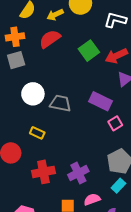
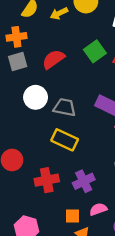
red semicircle: (50, 39) -> (53, 59), moved
yellow rectangle: (37, 133) -> (65, 140), moved, size x1.6

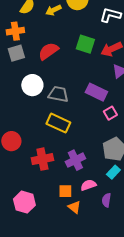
green square: (95, 51) -> (85, 44), turned -36

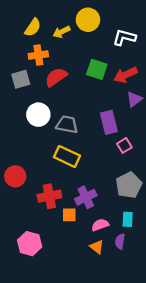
orange cross: (15, 31) -> (38, 55), moved
purple rectangle: (96, 92) -> (109, 122), turned 50
cyan rectangle: (113, 172) -> (128, 219), moved, turned -40
orange square: (65, 191) -> (69, 215), moved
orange triangle: (74, 207) -> (97, 247), moved

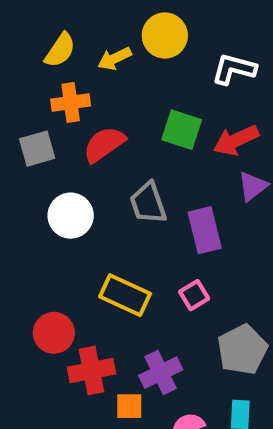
gray trapezoid: (67, 125) -> (148, 203), moved, turned -120
pink square: (124, 145) -> (194, 295), moved
red circle: (15, 176) -> (54, 333), moved

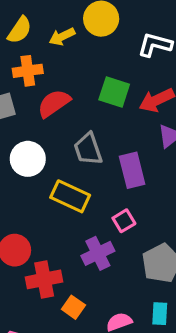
yellow rectangle: (125, 295) -> (70, 196), moved
purple cross: (161, 373) -> (98, 253), moved
orange square: (129, 406) -> (73, 307), turned 35

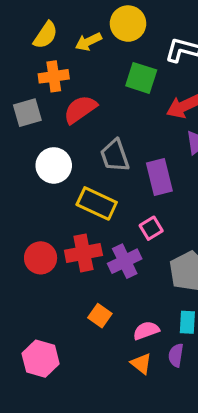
green square: (114, 92) -> (141, 78), moved
red cross: (44, 279) -> (83, 253), moved

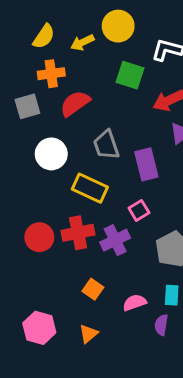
orange triangle: (141, 364) -> (88, 334), moved, turned 42

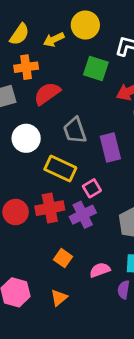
pink square: (139, 210) -> (92, 188), moved

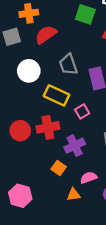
purple cross: (83, 215) -> (75, 146), moved
orange triangle: (59, 298) -> (74, 195), moved, turned 32

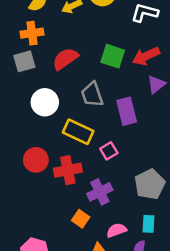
orange cross: (29, 13) -> (32, 33), moved
green square: (85, 14) -> (113, 56), moved
red circle: (20, 131) -> (36, 160), moved

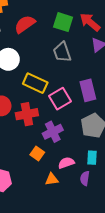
red arrow: (146, 56) -> (90, 22), turned 65
gray trapezoid: (92, 95) -> (62, 52), moved
purple rectangle: (127, 111) -> (88, 90), moved
pink square: (109, 151) -> (60, 99), size x1.5

